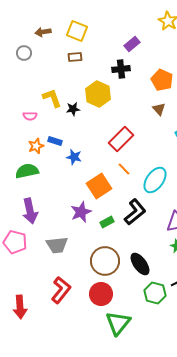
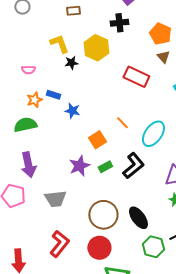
yellow L-shape: (52, 98) -> (59, 44), moved
brown triangle: (159, 109) -> (163, 57), moved
red rectangle: (121, 139) -> (136, 77), moved, turned 70
orange square: (99, 186) -> (97, 140), size x0.7
green rectangle: (107, 222) -> (105, 167), moved

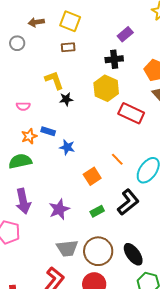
yellow hexagon: (96, 48) -> (106, 88), moved
purple star: (79, 166) -> (59, 209), moved
green rectangle: (105, 167) -> (97, 211), moved
gray trapezoid: (55, 199) -> (67, 248), moved

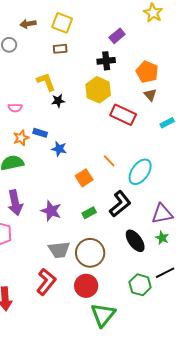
purple star: (59, 209) -> (51, 211), turned -30
black ellipse: (133, 254) -> (135, 241), moved

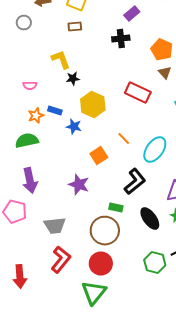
yellow hexagon: (98, 90) -> (93, 105), moved
purple star: (51, 211) -> (79, 185), moved
green rectangle: (89, 213) -> (116, 208), moved, turned 40
gray trapezoid: (59, 250) -> (55, 226), moved
green triangle: (103, 315) -> (94, 293), moved

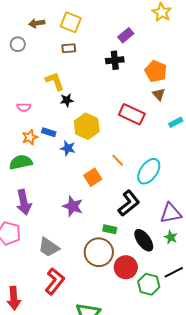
gray trapezoid: (55, 226) -> (49, 247), turned 40
red circle: (101, 264) -> (126, 267), moved

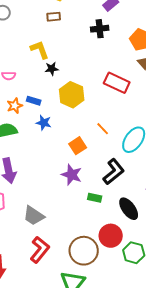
blue star: (68, 148) -> (44, 123), moved
purple star: (73, 206) -> (72, 175), moved
brown circle: (99, 252) -> (84, 251), moved

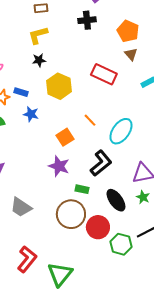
yellow L-shape: (40, 50) -> (38, 35), moved, turned -85
red L-shape: (40, 250) -> (27, 259), moved
brown circle: (84, 251) -> (71, 214), moved

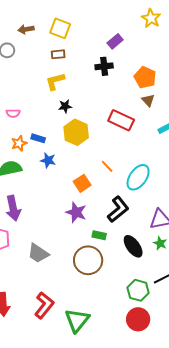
black star: (39, 60) -> (65, 106), moved
red circle: (98, 227) -> (138, 319), moved

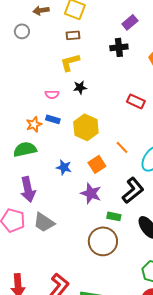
pink semicircle: (13, 113) -> (52, 94), moved
red rectangle: (121, 120) -> (136, 101), size x0.7
yellow hexagon: (76, 132) -> (86, 127), moved
blue star: (48, 160) -> (64, 167), moved
gray trapezoid: (38, 253) -> (44, 222), moved

